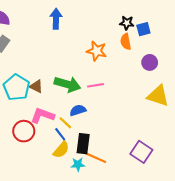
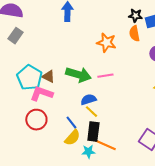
pink L-shape: (42, 116) -> (41, 94), moved
yellow line: (65, 123) -> (91, 112), moved

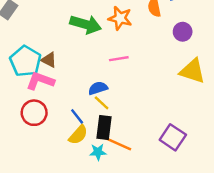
green arrow: (78, 75) -> (86, 24), moved

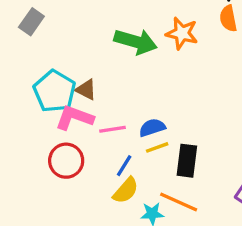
pink line: (119, 59) -> (112, 129), moved
yellow line: (102, 103) -> (157, 147), turned -63
blue line: (77, 116) -> (124, 166), turned 70
black rectangle: (104, 127) -> (187, 161), moved

